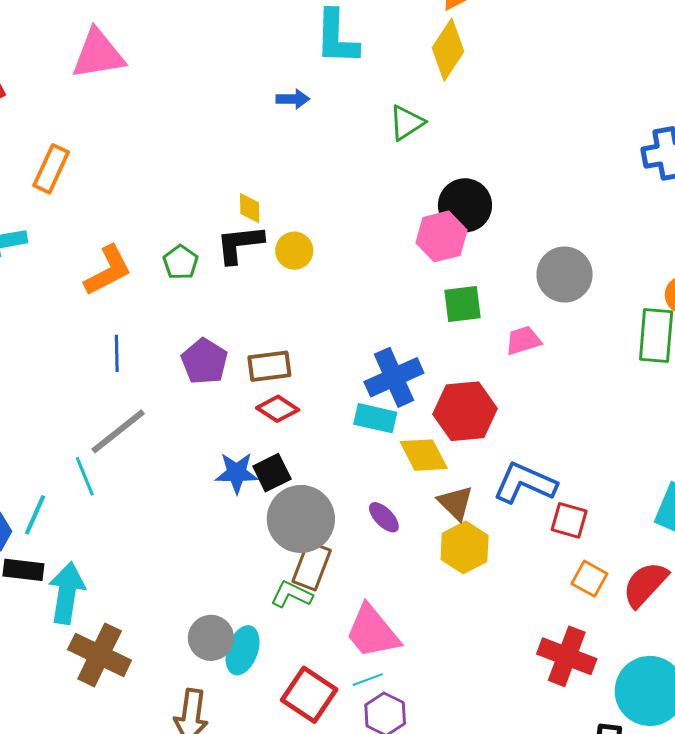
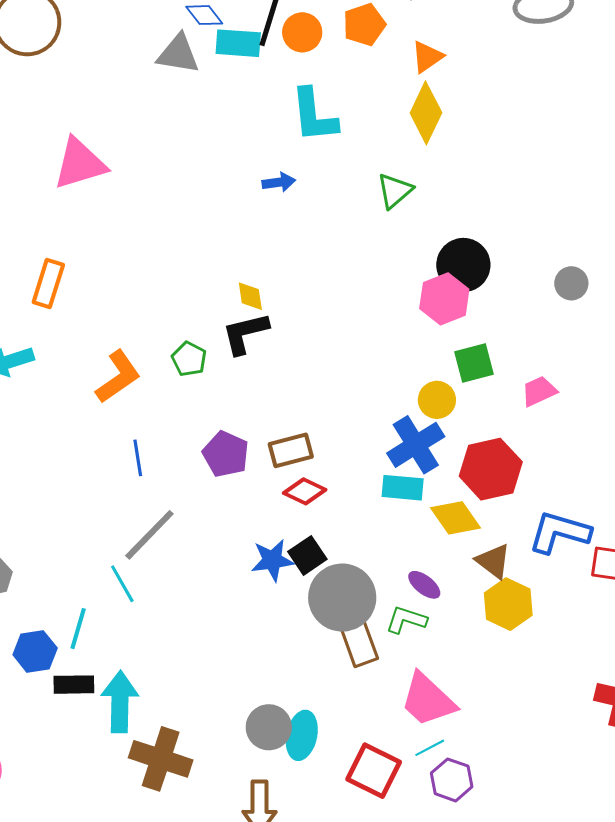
yellow circle: (294, 251) -> (437, 400), moved
gray circle: (565, 275) -> (571, 283), moved, size x0.6
brown rectangle: (312, 566) -> (359, 643), turned -33
green L-shape: (292, 594) -> (406, 620), moved

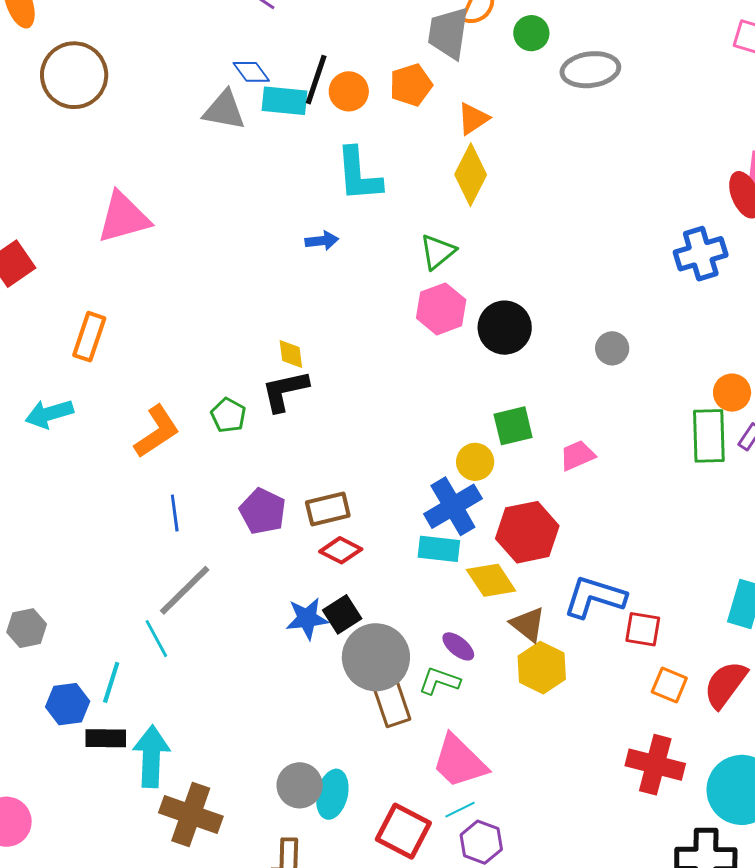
pink hexagon: (444, 299) -> (441, 309), moved

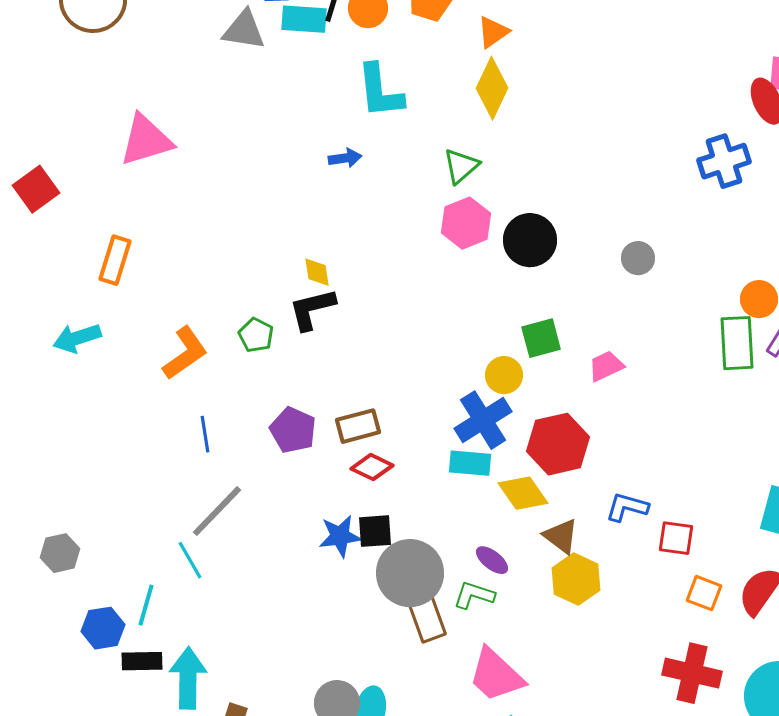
blue L-shape: (595, 597) -> (627, 507), size x0.7
black square: (342, 614) -> (375, 531), turned 30

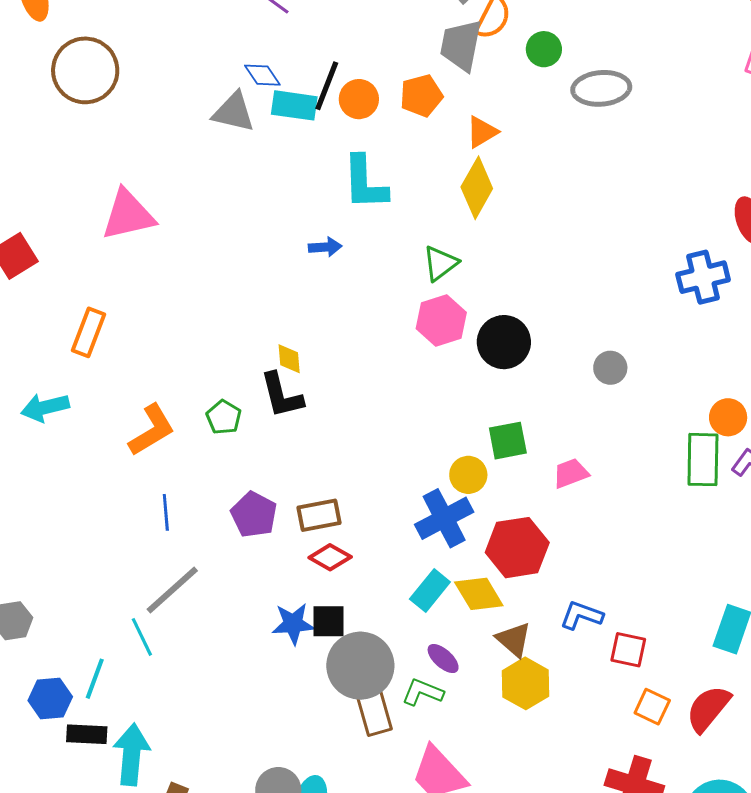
black L-shape: (312, 309) -> (281, 395), turned -94
cyan rectangle: (470, 463) -> (430, 590), moved, turned -60

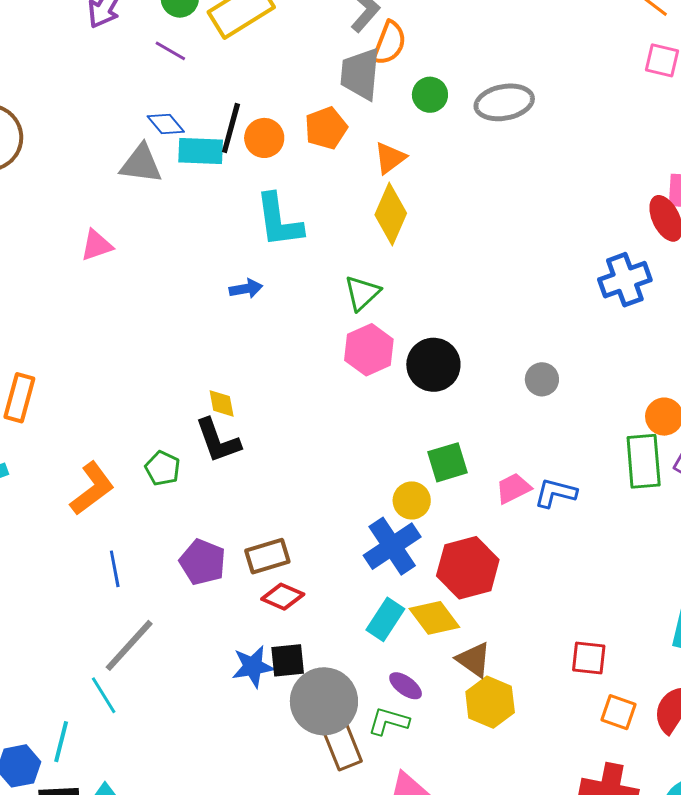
green circle: (544, 49) -> (430, 95), moved
pink triangle: (128, 215) -> (97, 245), moved, size x0.6
blue L-shape: (582, 615) -> (556, 493), moved

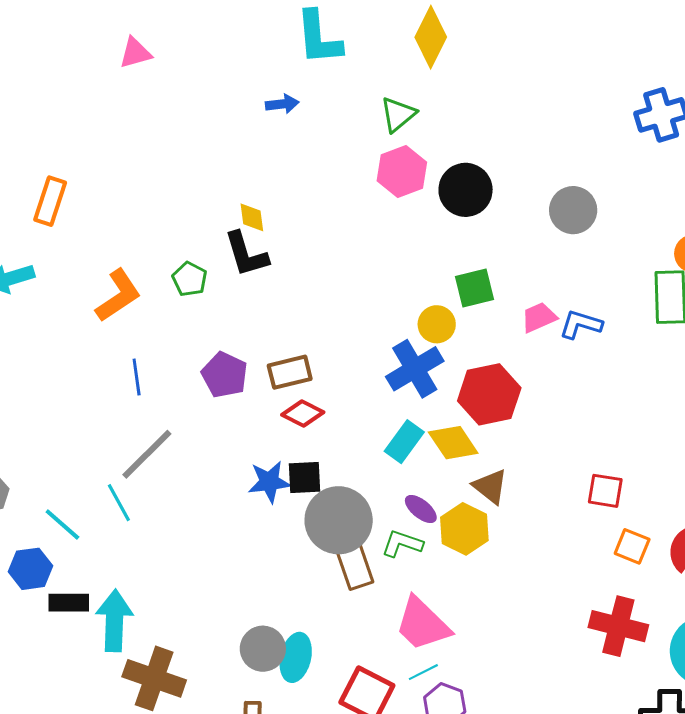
gray circle: (542, 379) -> (573, 210), size x1.4
yellow hexagon: (490, 702) -> (464, 529), moved
cyan line: (61, 742) -> (62, 524), moved, turned -66

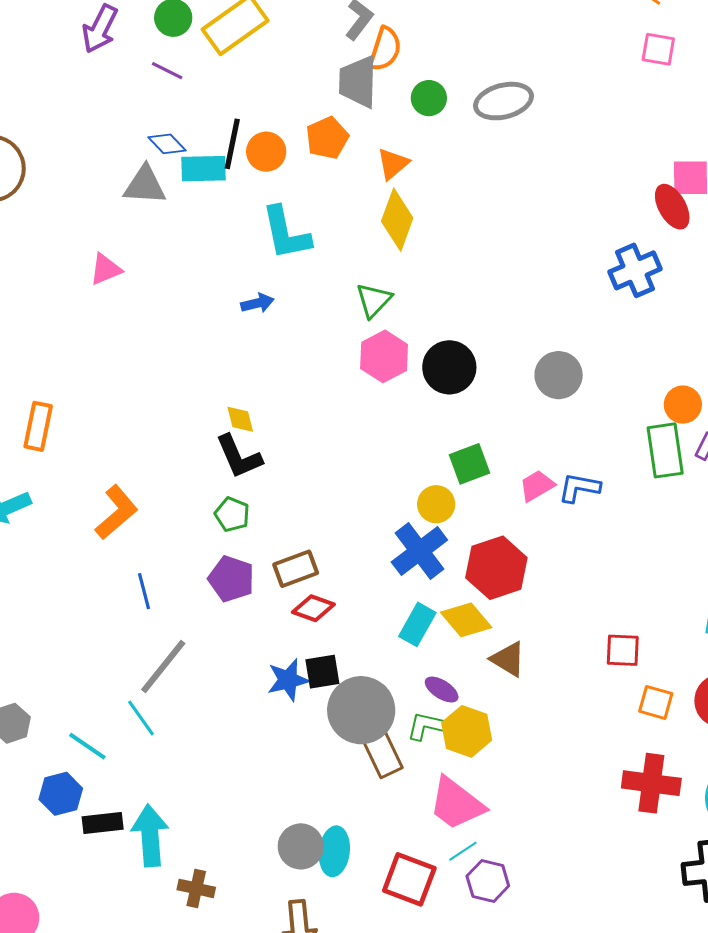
green pentagon: (190, 279) -> (232, 514), moved
yellow hexagon: (464, 529) -> (467, 731), moved
brown cross: (154, 678) -> (196, 888), size x0.6

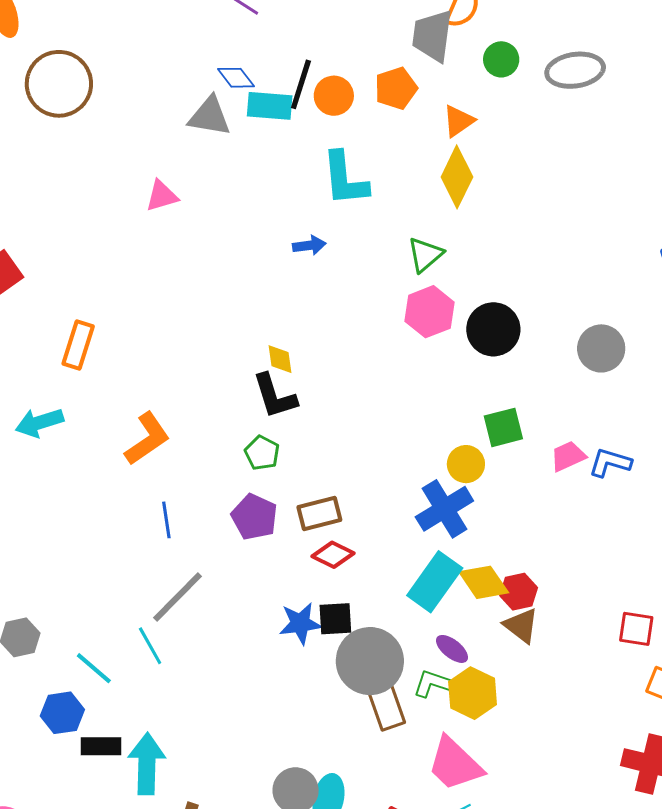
red hexagon: (496, 568) -> (519, 592), moved, size x0.6
cyan rectangle: (417, 624) -> (435, 582), size x1.4

